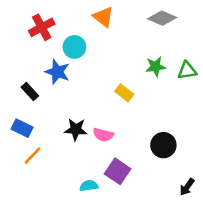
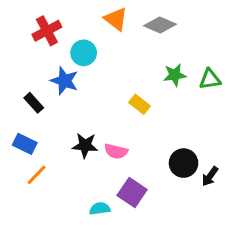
gray diamond: (162, 18) -> (160, 25), moved
black arrow: (187, 187) -> (210, 176), moved

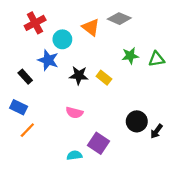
orange triangle: (116, 19) -> (91, 27), moved
black star: (85, 145) -> (79, 75), moved
pink semicircle: (116, 151) -> (74, 113), moved

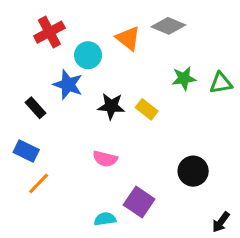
black arrow: (156, 131) -> (221, 222), moved

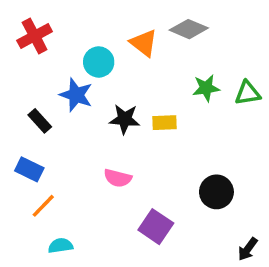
red cross: (49, 32) -> (35, 36), moved
yellow rectangle: (147, 109) -> (164, 123), turned -40
cyan semicircle: (105, 219) -> (61, 246), moved

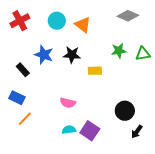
gray diamond: (189, 29) -> (128, 16), moved
cyan circle: (99, 62) -> (57, 21), moved
black star: (125, 119) -> (72, 55), moved
cyan semicircle: (61, 246) -> (69, 130), moved
black arrow: (248, 249) -> (137, 132), moved

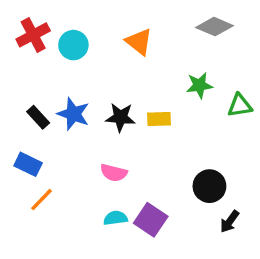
cyan circle: (57, 21) -> (73, 45), moved
green triangle: (143, 54) -> (240, 106), moved
blue star: (44, 55) -> (73, 114), moved
black star: (72, 55) -> (120, 117), moved

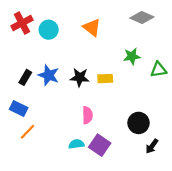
black rectangle: (38, 117) -> (25, 77), turned 72
pink semicircle: (114, 173) -> (87, 115), moved, turned -105

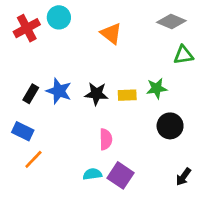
cyan circle: (49, 30) -> (59, 17), moved
green star: (132, 56) -> (157, 88), moved
green triangle: (159, 70) -> (183, 55), moved
black circle: (139, 123) -> (170, 126), moved

